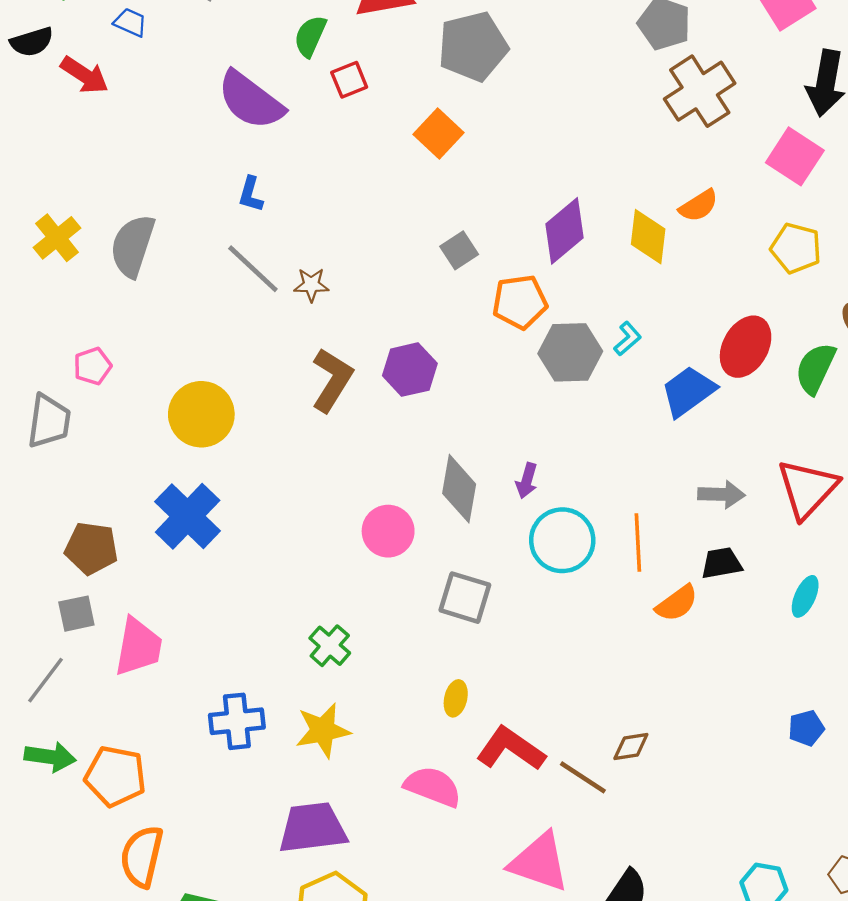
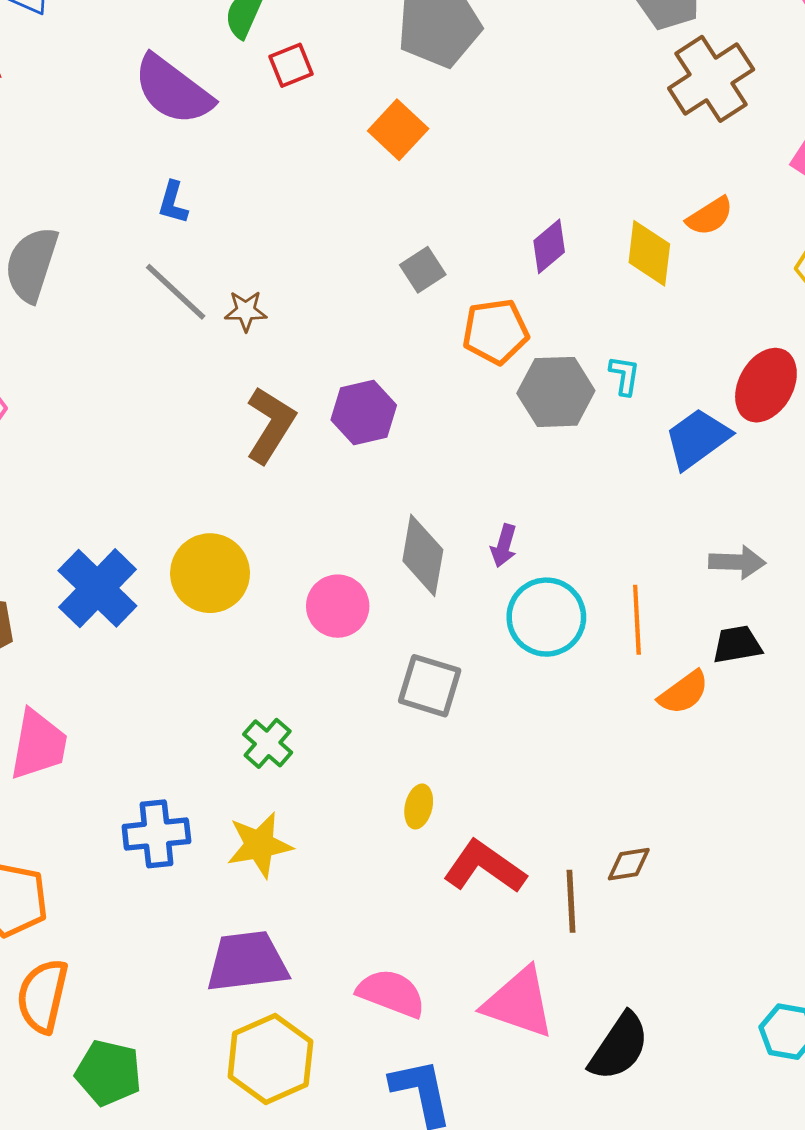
purple diamond: (565, 231) -> (549, 246), size x0.7
cyan L-shape: (628, 339) -> (625, 375), turned -40
yellow circle: (201, 414) -> (210, 573), moved
brown line: (583, 777) -> (571, 901), turned 54
pink semicircle: (433, 787) -> (391, 993), moved

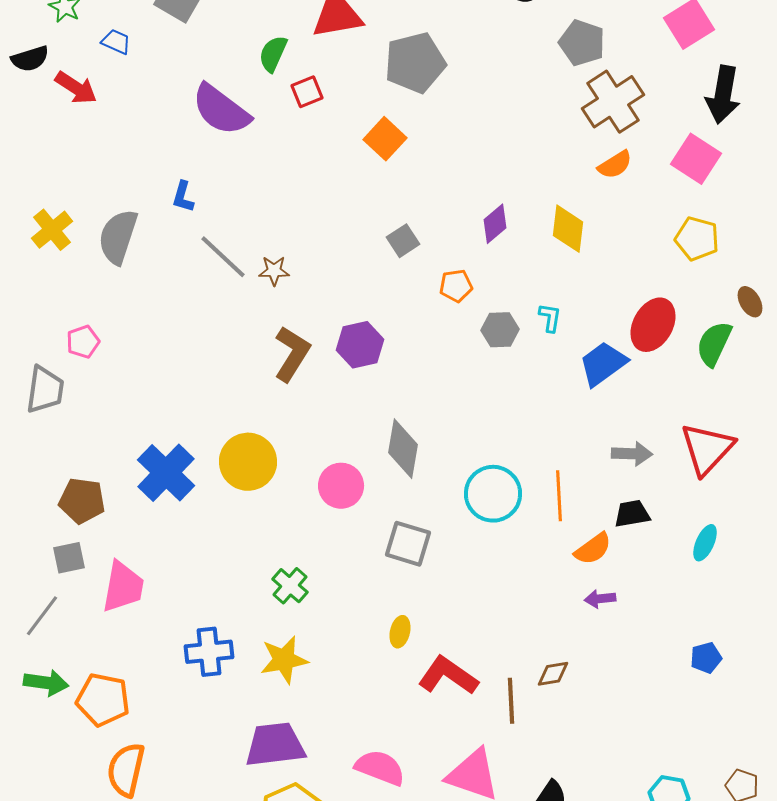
blue L-shape: (173, 202) -> (183, 197), moved
orange semicircle: (710, 216) -> (615, 165), moved
orange pentagon: (496, 332) -> (456, 286), size x0.7
gray hexagon: (556, 392) -> (500, 330), size x0.7
purple arrow: (504, 546) -> (600, 599), moved, turned 68

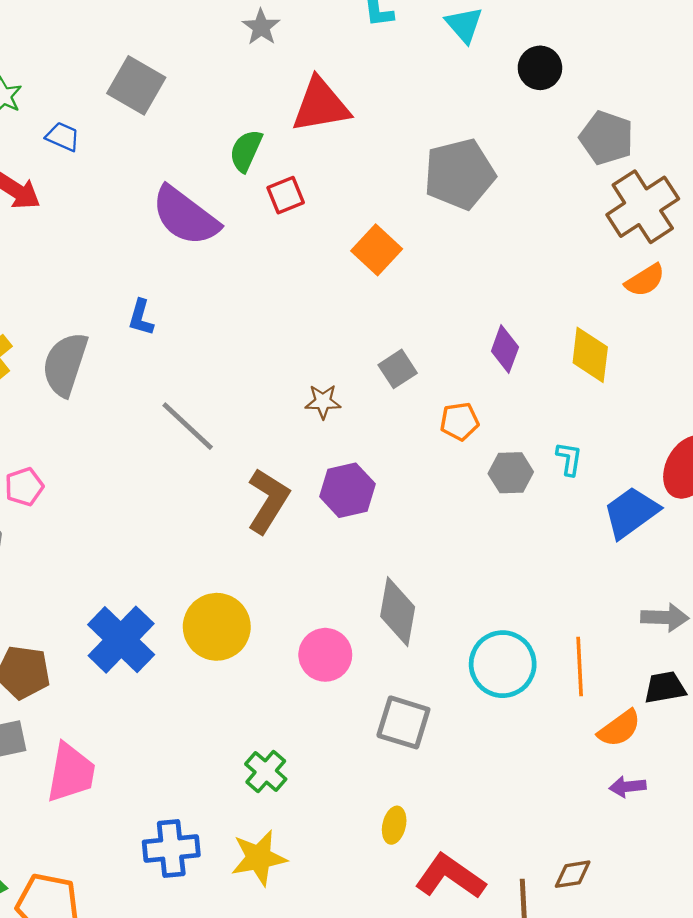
gray pentagon: (415, 63) -> (459, 174), moved
purple diamond: (495, 224) -> (505, 349), turned -30
gray line: (223, 257) -> (188, 426), moved
brown star: (274, 271) -> (323, 402), moved

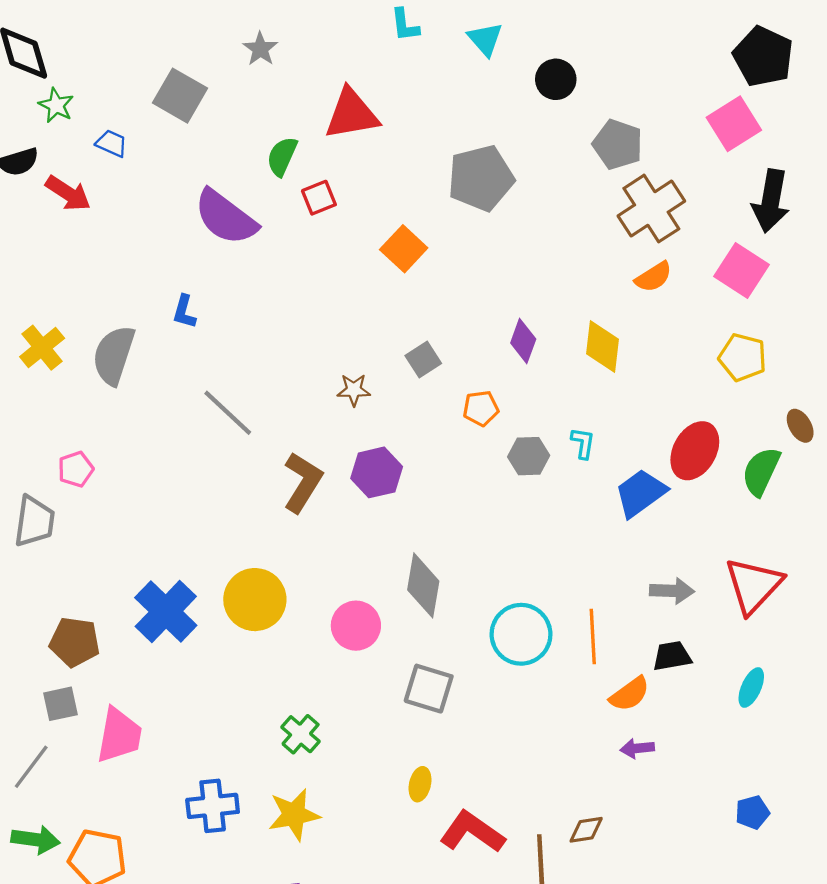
gray star: (261, 27) -> (260, 49), moved

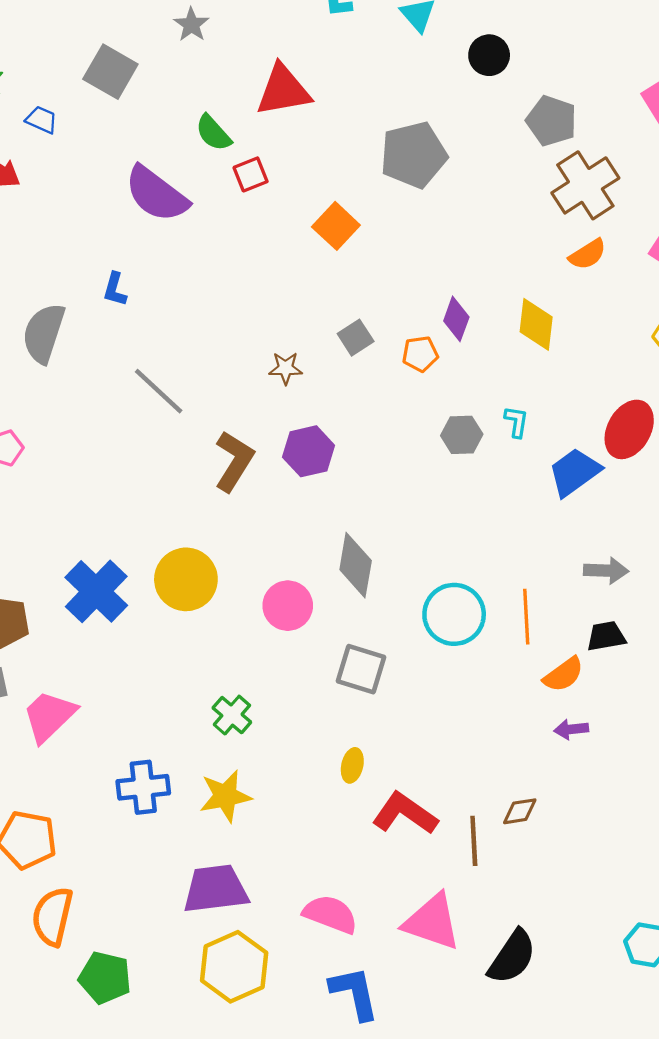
green semicircle: (282, 156) -> (213, 133), turned -66
orange pentagon: (481, 408) -> (420, 354), moved
pink trapezoid: (119, 735) -> (49, 716), turned -144

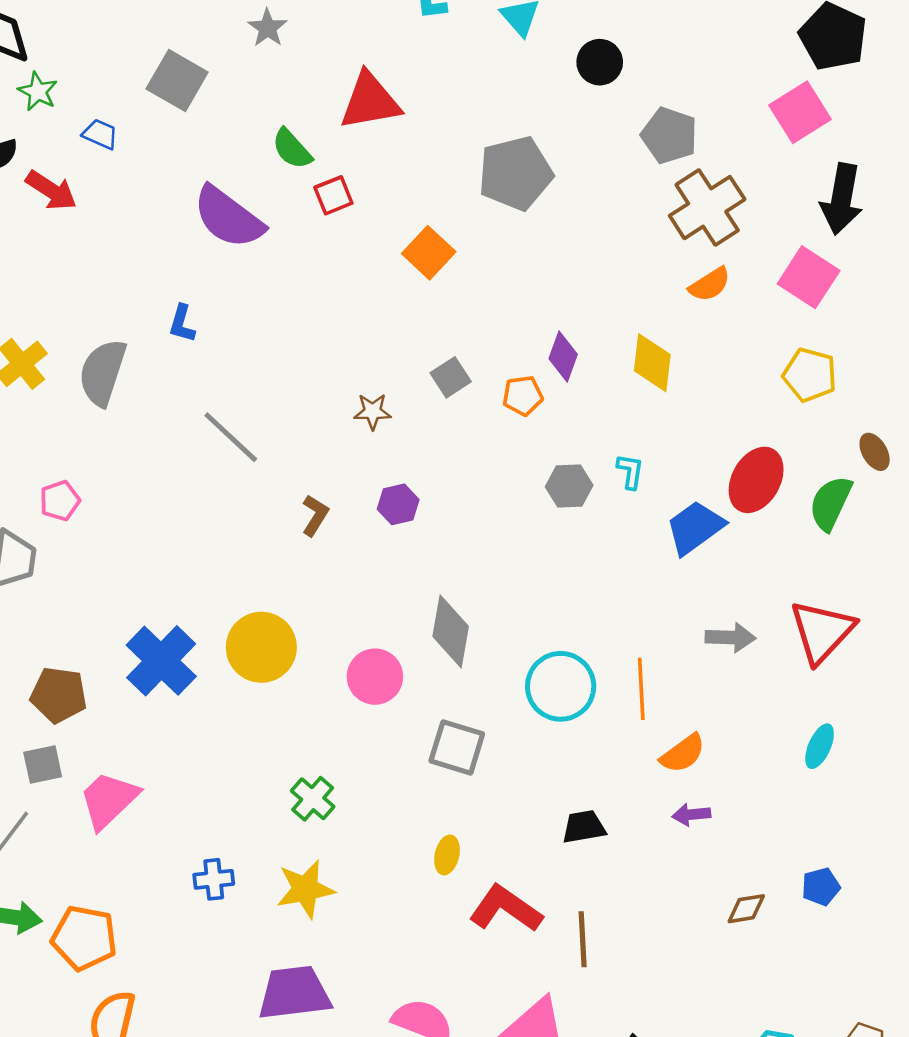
purple hexagon: (309, 451) -> (398, 504), size x0.7
brown L-shape: (234, 461) -> (315, 515), size x0.6
black trapezoid: (606, 636) -> (584, 827), moved
blue cross: (143, 787) -> (214, 879), size x0.7
brown diamond: (520, 811) -> (746, 909), moved

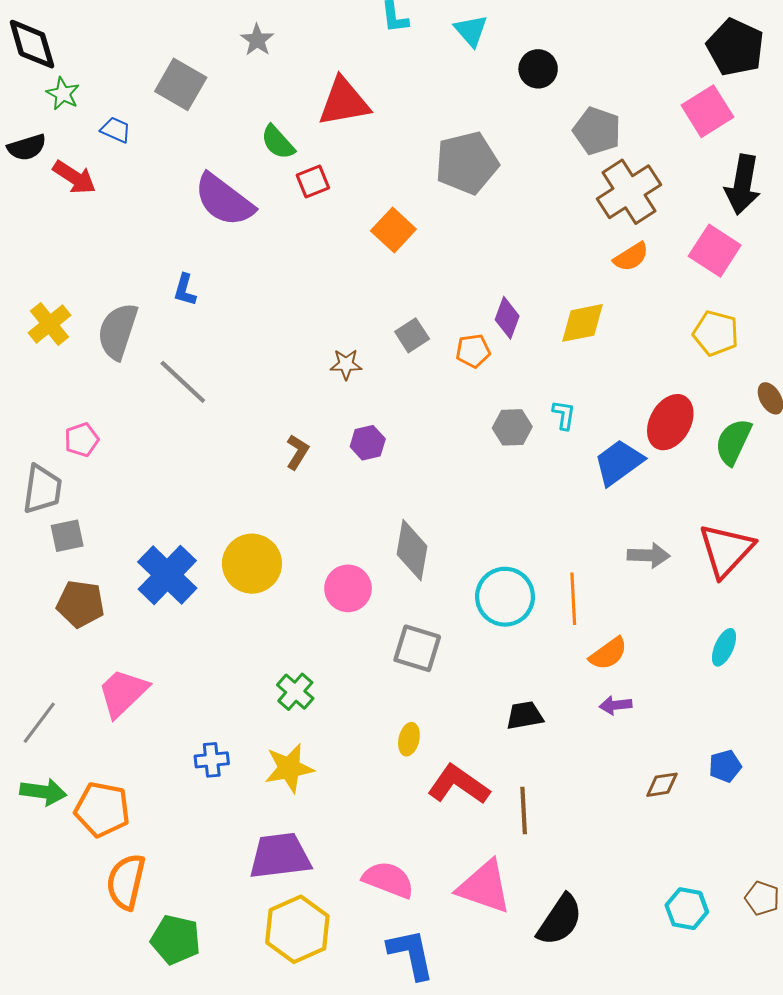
yellow diamond: (652, 363) -> (582, 323), turned 72
gray line: (231, 437) -> (183, 382), moved
gray square: (43, 765) -> (67, 536), moved

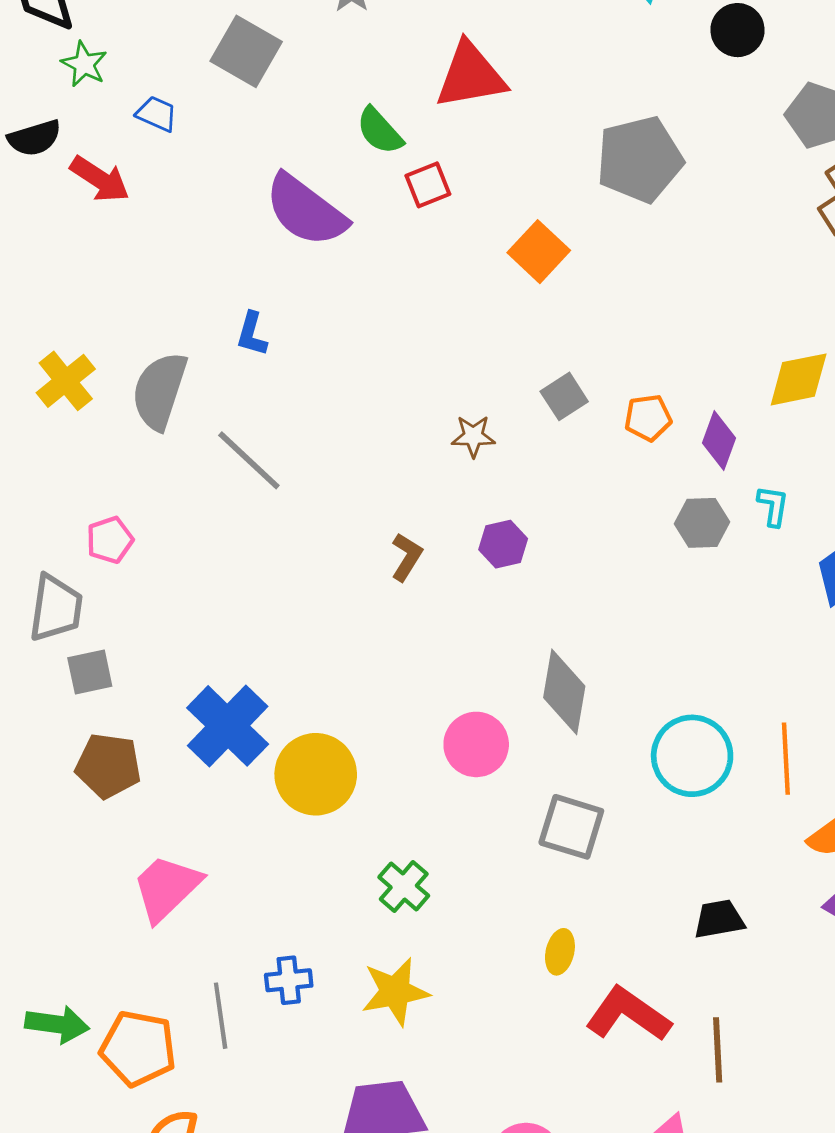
purple diamond: (507, 318) -> (719, 441), moved
yellow circle: (252, 564) -> (316, 774), moved
gray line: (39, 723) -> (221, 1016), moved, turned -45

